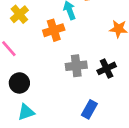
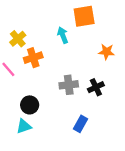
orange cross: (54, 30) -> (33, 58), moved
black circle: (19, 83) -> (30, 105), moved

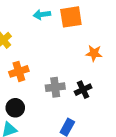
cyan arrow: (63, 35) -> (42, 15), moved, turned -77
orange cross: (33, 58) -> (19, 71), moved

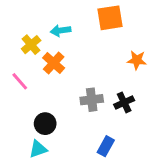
cyan arrow: (42, 15) -> (61, 31), moved
orange cross: (19, 71) -> (54, 63), moved, turned -30

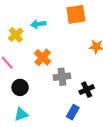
orange cross: (54, 63) -> (43, 57), moved
black cross: (124, 102) -> (87, 90), moved
black circle: (45, 124) -> (20, 87), moved

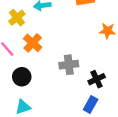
orange cross: (43, 57) -> (33, 43), moved
blue rectangle: (73, 112) -> (91, 104), moved

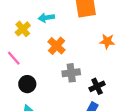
orange cross: (33, 43) -> (57, 46), moved

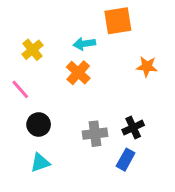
cyan arrow: (46, 18) -> (84, 44), moved
gray cross: (71, 73) -> (95, 134), moved

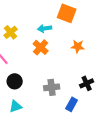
orange square: (118, 21) -> (67, 13), turned 30
orange star: (147, 67) -> (78, 46), moved
black cross: (133, 128) -> (87, 83), moved

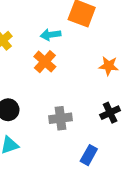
orange star: (78, 46) -> (109, 66), moved
blue rectangle: (72, 104) -> (89, 155), moved

